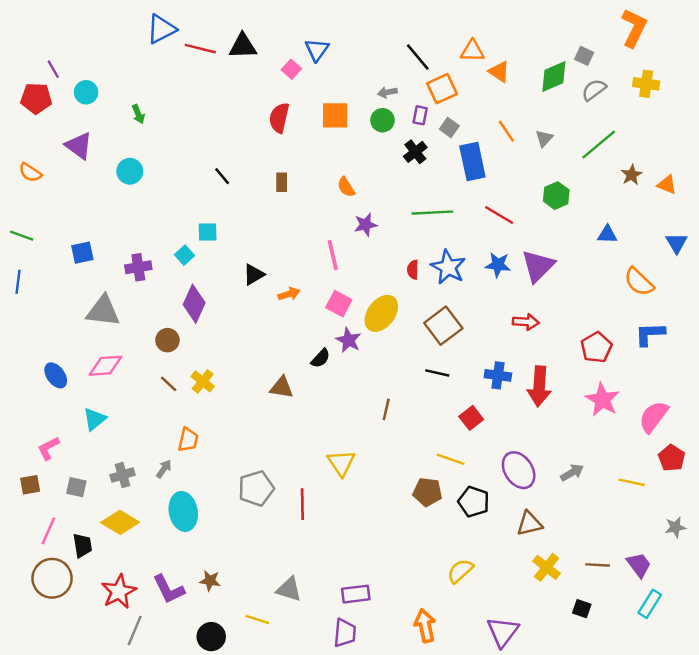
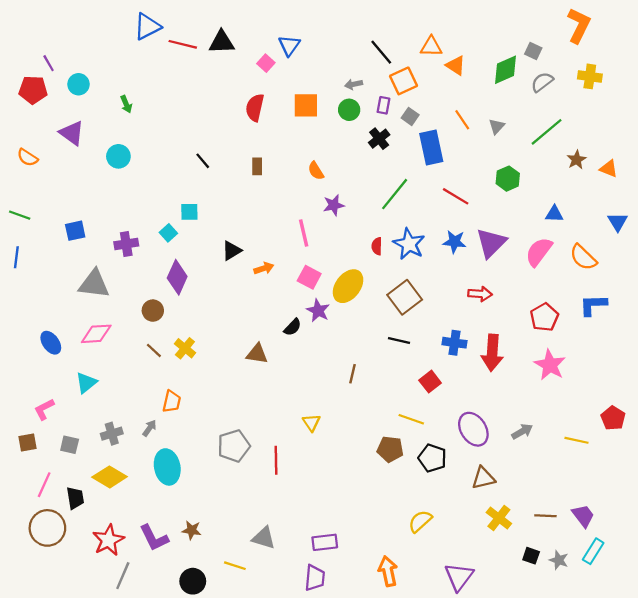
green line: (432, 213) -> (395, 194), turned -48
pink semicircle: (653, 417) -> (539, 252), moved
yellow triangle: (341, 463) -> (311, 423), size x0.7
gray star: (675, 527) -> (559, 560), moved, turned 30

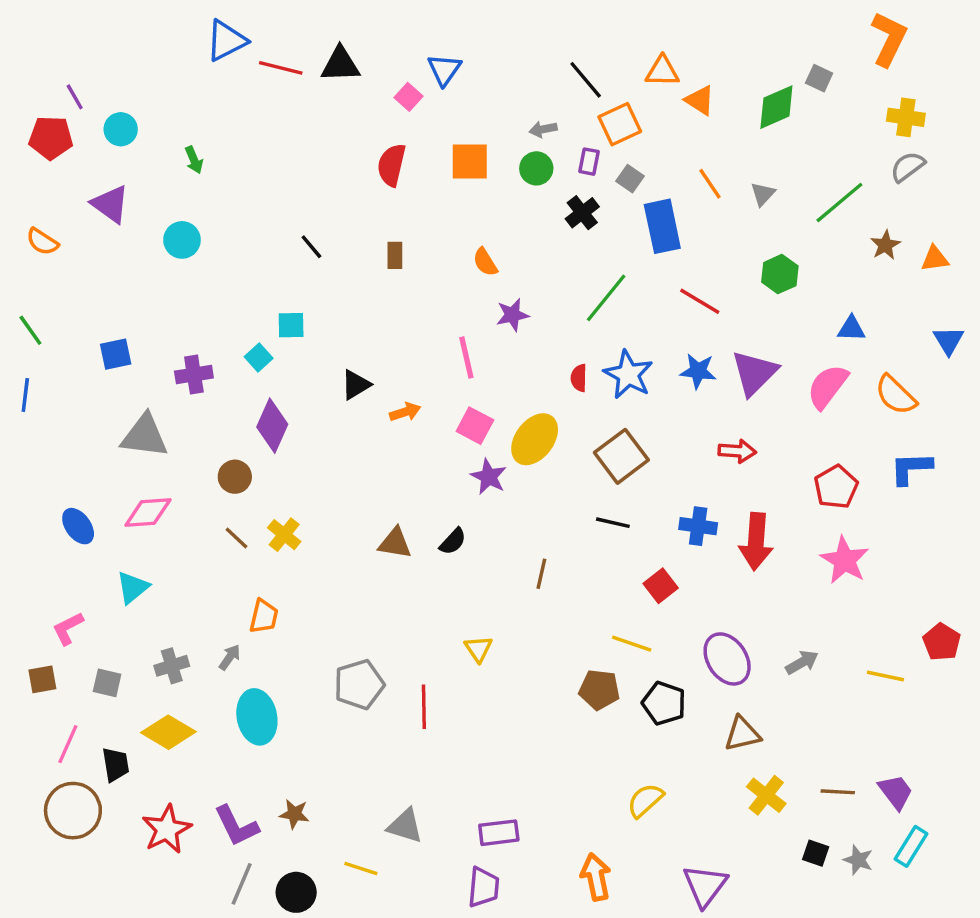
gray semicircle: (542, 82) -> (908, 167), moved
orange triangle: (609, 169) -> (935, 259), turned -30
green line: (20, 215) -> (30, 330), turned 35
black semicircle: (293, 327) -> (453, 541), moved
gray line: (123, 576) -> (242, 884), moved

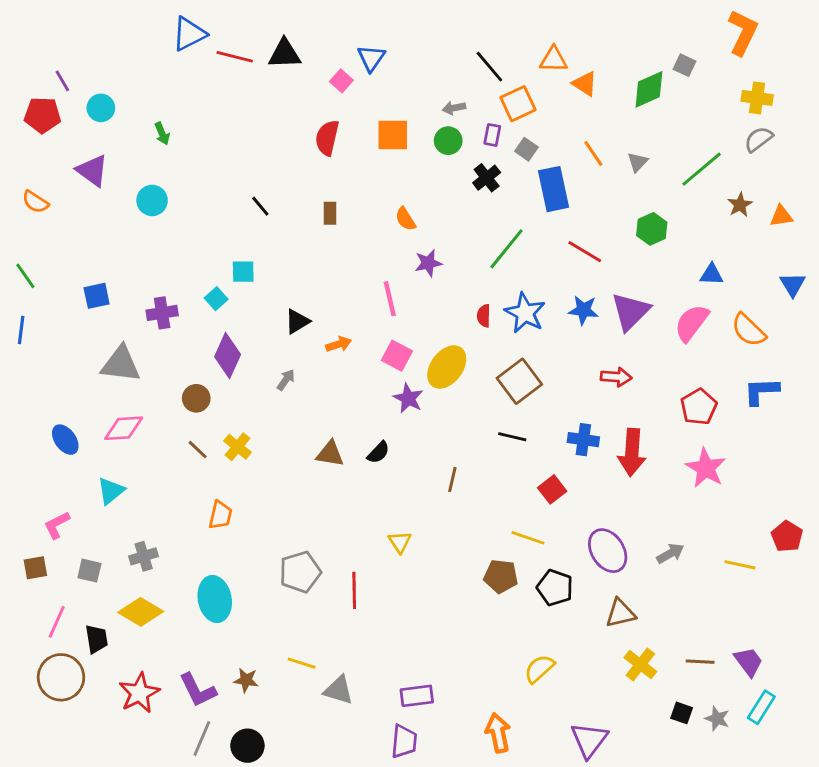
gray arrow: (230, 657) -> (286, 380), moved
yellow line: (361, 868) -> (302, 663), moved

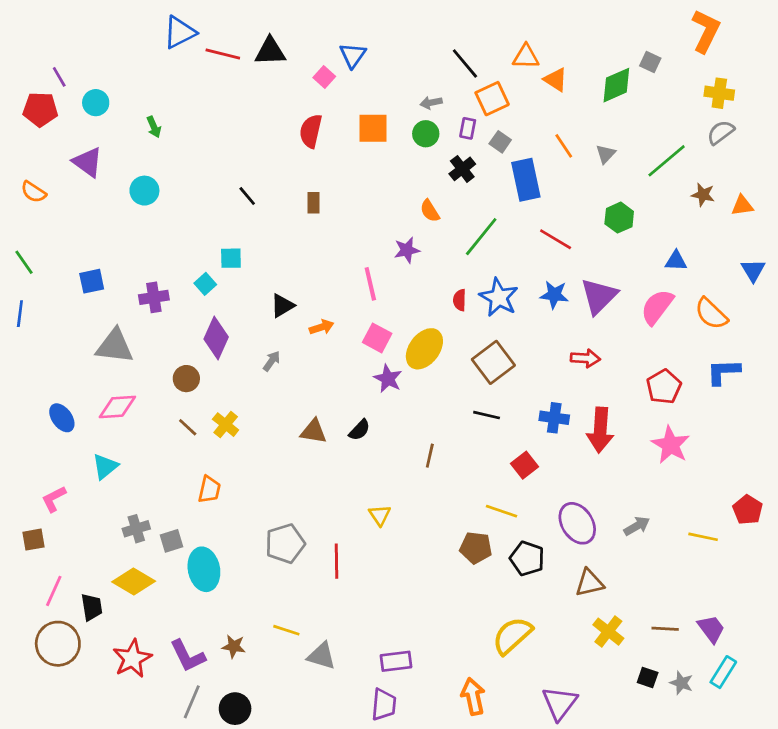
brown star: (740, 205) -> (703, 195), turned -30
orange semicircle: (405, 219) -> (430, 211), moved
gray square: (89, 571) -> (171, 541), moved, turned -30
yellow semicircle: (539, 669) -> (512, 636), size x1.4

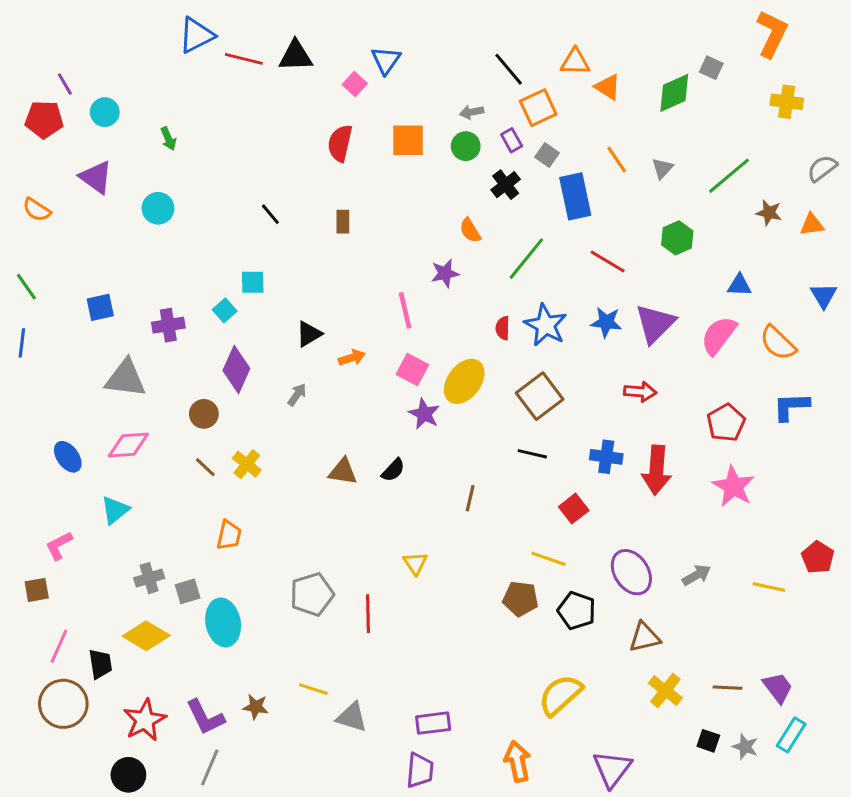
purple rectangle: (468, 128) -> (512, 140), turned -40
gray semicircle: (721, 132) -> (822, 168), moved
black circle: (235, 709) -> (128, 775), moved

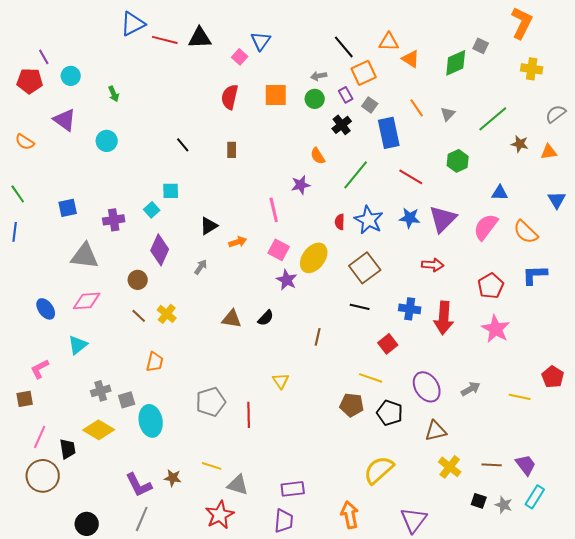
red star: (145, 720) -> (220, 515), moved

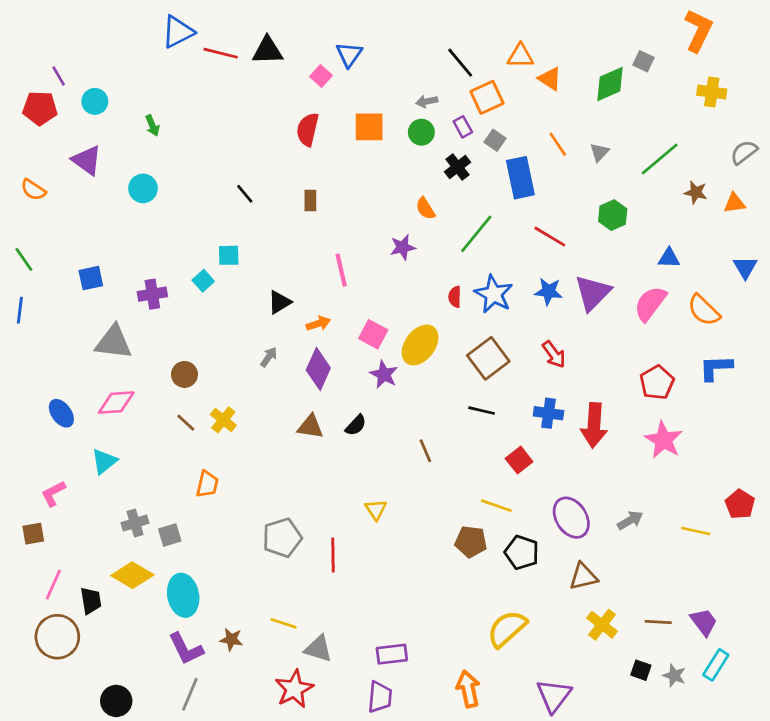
pink line: (274, 210) -> (341, 270), moved
purple diamond: (160, 250) -> (318, 369), moved
red arrow: (433, 265) -> (554, 354), moved, turned 50
brown line: (318, 337) -> (425, 451), turned -36
cyan ellipse: (151, 421) -> (183, 595), moved

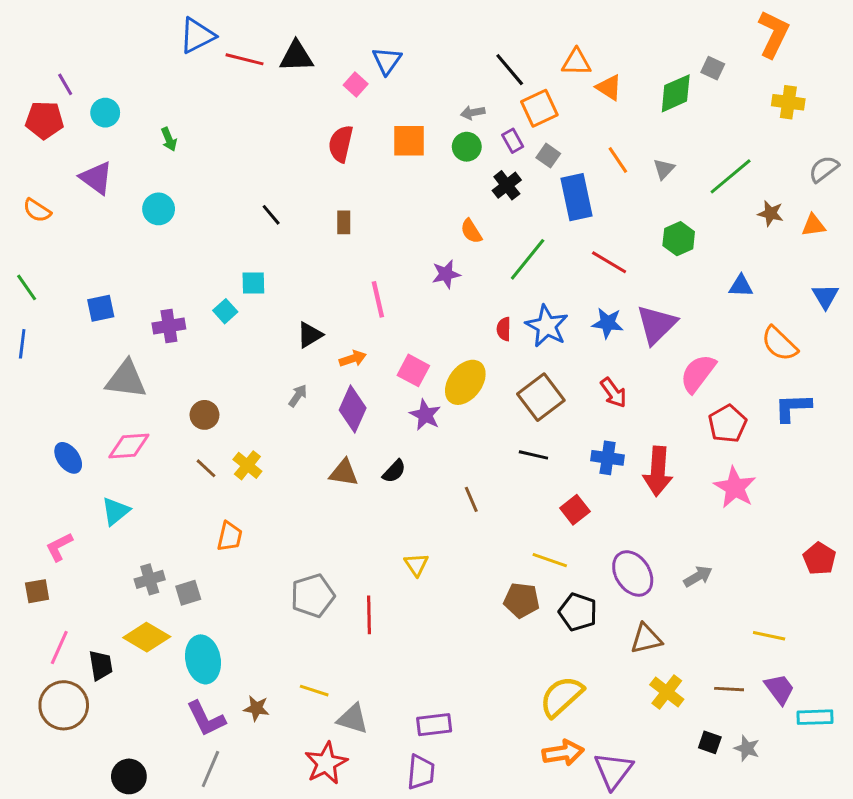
pink semicircle: (650, 303) -> (698, 373), moved
yellow line: (696, 531) -> (769, 636), moved
cyan rectangle: (716, 665) -> (815, 717), moved, turned 56
orange arrow: (468, 689) -> (563, 753), moved, turned 93

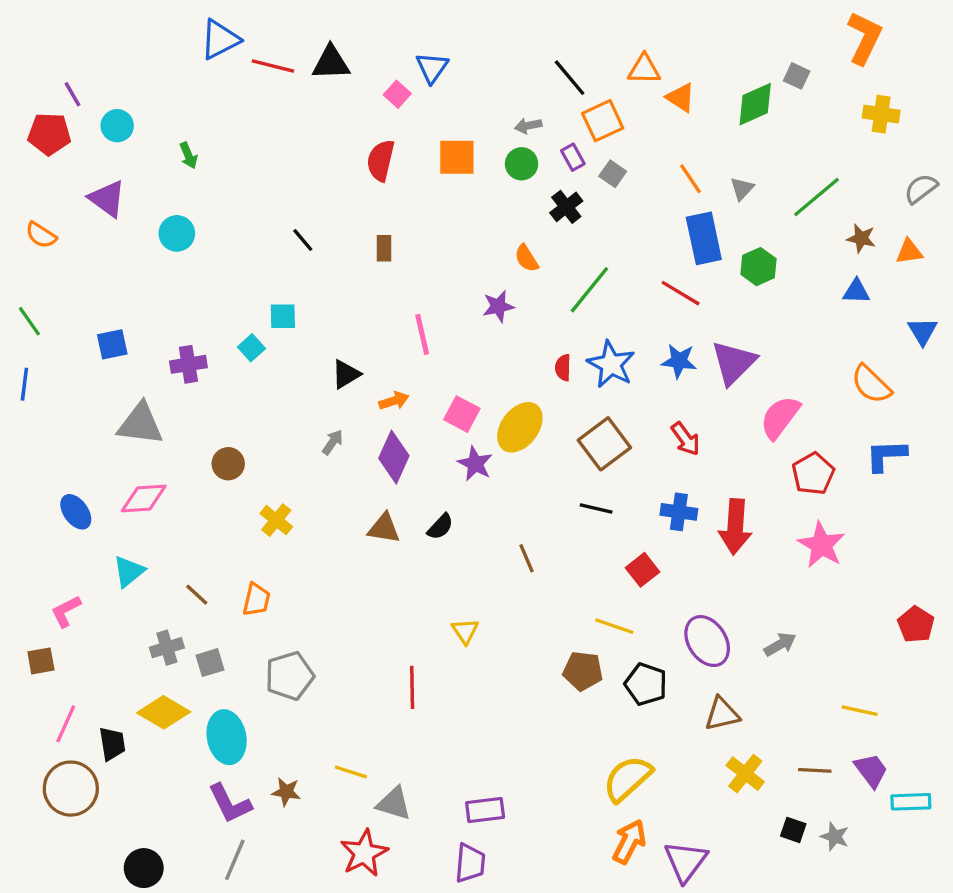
blue rectangle: (576, 197) -> (704, 238), moved
blue triangle: (741, 286) -> (856, 291), moved
brown line: (206, 468) -> (197, 595), moved
gray pentagon: (313, 596) -> (290, 676), moved
orange arrow: (563, 753) -> (629, 842), turned -54

